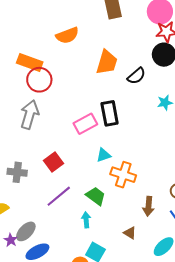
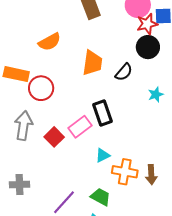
red circle: (39, 80) -> (41, 88), moved
red square: (53, 162) -> (54, 137), moved
brown arrow: (148, 206) -> (151, 175), moved

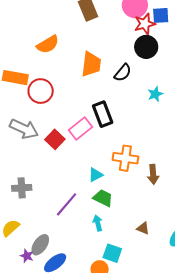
gray arrow: (23, 126) -> (24, 129), turned 108
cyan triangle: (103, 155) -> (96, 175), moved
orange cross: (125, 172) -> (125, 158), moved

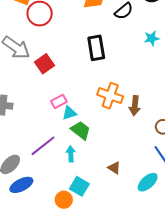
pink rectangle: (81, 129) -> (59, 101), moved, size x0.7
brown arrow: (153, 174) -> (135, 106), moved
cyan triangle: (96, 175) -> (69, 113), moved
purple line: (67, 204) -> (43, 146), moved

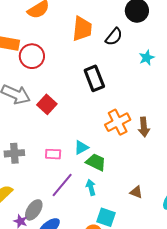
orange cross: (110, 96) -> (118, 122), turned -35
pink rectangle: (59, 101) -> (53, 154), moved, turned 42

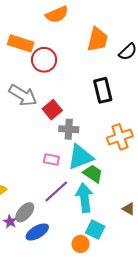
cyan triangle: (81, 147) -> (80, 157), size x1.8
gray cross: (14, 153) -> (69, 129), moved
cyan arrow: (91, 187) -> (84, 198), size x1.8

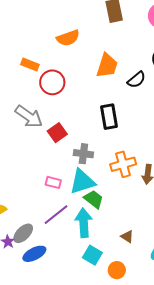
orange rectangle: (21, 43) -> (30, 64), size x0.7
gray cross: (69, 129) -> (83, 154), moved
orange circle: (81, 244) -> (117, 270), moved

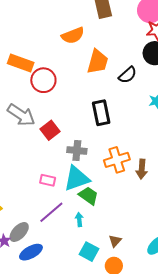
orange semicircle: (68, 38) -> (73, 35), moved
orange rectangle: (30, 64) -> (21, 63), size x1.4
cyan arrow: (84, 223) -> (79, 220), size x0.5
brown triangle: (127, 236) -> (115, 241), moved, turned 40

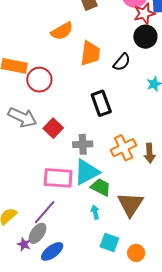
pink rectangle: (48, 180) -> (58, 178), size x1.8
purple line: (51, 212) -> (45, 212), moved
brown triangle: (115, 241) -> (130, 204), moved, size x2.0

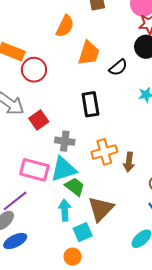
orange semicircle: (62, 31) -> (65, 26), turned -45
cyan arrow: (95, 212) -> (65, 210), size x1.5
cyan square: (109, 243) -> (83, 232), moved, turned 36
orange circle: (136, 253) -> (73, 257), moved

